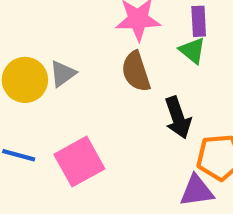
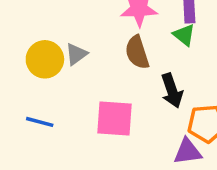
pink square: (79, 162) -> (114, 118), moved, turned 33

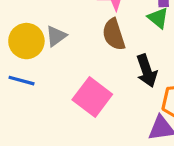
pink square: (114, 118) -> (92, 97), turned 33
blue line: (40, 122) -> (21, 81), moved

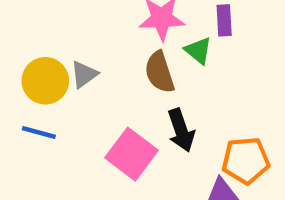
green triangle: (158, 18) -> (198, 51), moved
black arrow: (147, 71) -> (181, 130), moved

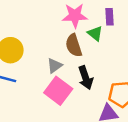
gray triangle: (84, 74) -> (55, 66), moved

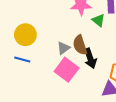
brown semicircle: (74, 45) -> (80, 45), moved

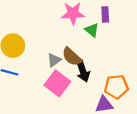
brown semicircle: (80, 45) -> (72, 57), turned -30

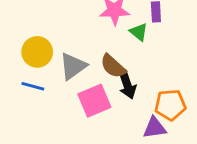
gray triangle: (54, 60) -> (73, 66), moved, size x1.5
pink square: (57, 83) -> (94, 101), turned 30

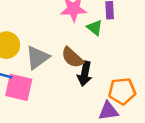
black arrow: (127, 85) -> (85, 74), turned 30
pink square: (94, 101) -> (19, 87), moved, turned 36

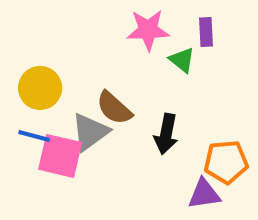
gray triangle: (37, 58) -> (90, 132), moved
brown semicircle: (72, 58) -> (114, 108), moved

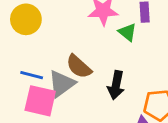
yellow circle: (40, 88) -> (26, 19), moved
blue line: (34, 136) -> (32, 75), moved

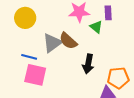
brown semicircle: (79, 67) -> (68, 41), moved
gray triangle: (62, 84) -> (52, 43), moved

